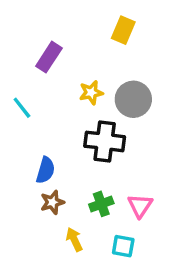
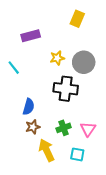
purple rectangle: (49, 57) -> (31, 36), turned 42
yellow arrow: (74, 239) -> (47, 150), size x1.5

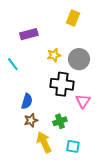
pink triangle: (88, 129) -> (83, 101), moved

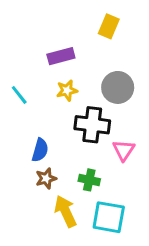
purple rectangle: (29, 34) -> (61, 56), moved
yellow star: (54, 55) -> (67, 90), moved
green cross: (60, 121) -> (89, 180), turned 32
cyan square: (73, 146) -> (109, 217), size x1.6

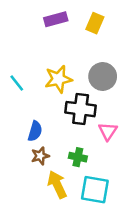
purple rectangle: (61, 56) -> (56, 19), moved
yellow star: (67, 90) -> (58, 79), size x1.5

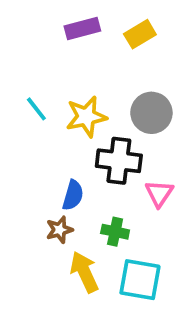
yellow rectangle: (95, 23) -> (140, 34), turned 36
cyan line: (17, 83) -> (36, 109), moved
blue semicircle: (35, 131) -> (73, 195), moved

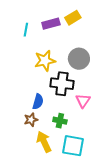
purple rectangle: (82, 28) -> (51, 24), moved
cyan line: (36, 109) -> (26, 30), moved, turned 48

